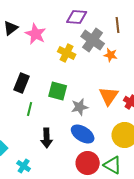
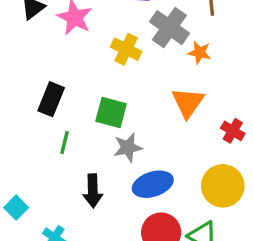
orange triangle: (109, 96) -> (188, 103), moved
gray star: (80, 107) -> (128, 148), moved
blue ellipse: (83, 134) -> (153, 184), turned -50

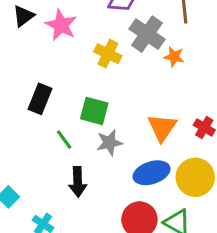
orange triangle: (188, 103) -> (162, 128), moved
green line: (64, 143) -> (64, 140), moved, turned -50
blue ellipse: (153, 184) -> (152, 173), moved

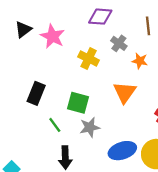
gray cross: (147, 34) -> (119, 43), size x0.6
orange triangle: (162, 128) -> (125, 92), moved

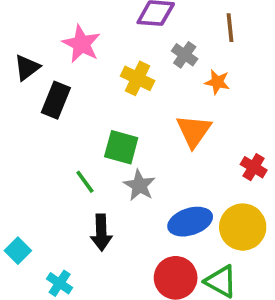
black triangle: (23, 29) -> (27, 67), moved
black rectangle: (36, 93) -> (56, 100), moved
gray star: (90, 127) -> (139, 185), turned -30

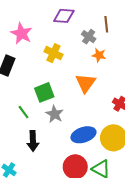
gray cross: (185, 55) -> (89, 37), moved
green square: (121, 147) -> (44, 92), turned -36

